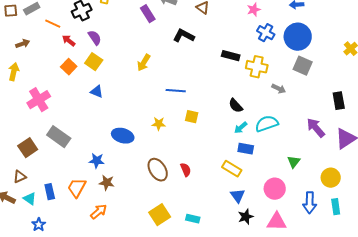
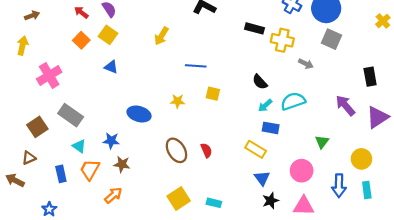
cyan triangle: (30, 199) -> (79, 146), moved

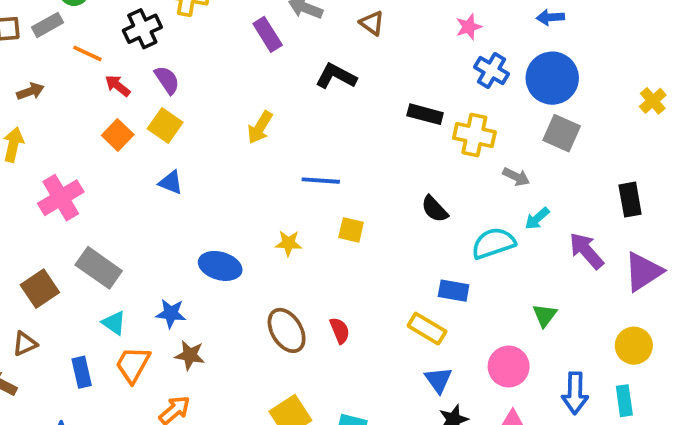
cyan arrow: (265, 105) -> (537, 219), moved
yellow circle: (361, 159) -> (634, 346), moved

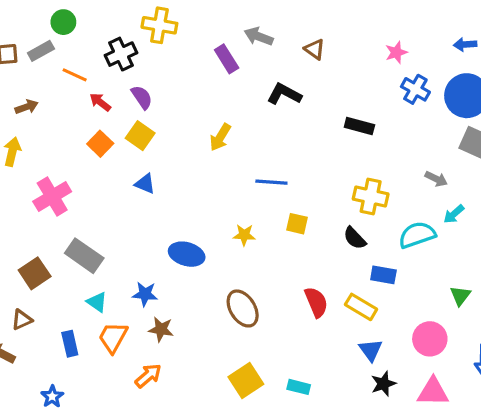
yellow cross: (474, 135) -> (371, 196), moved
black semicircle: (435, 209) -> (355, 238), moved
red semicircle: (340, 330) -> (316, 302), moved, size x1.4

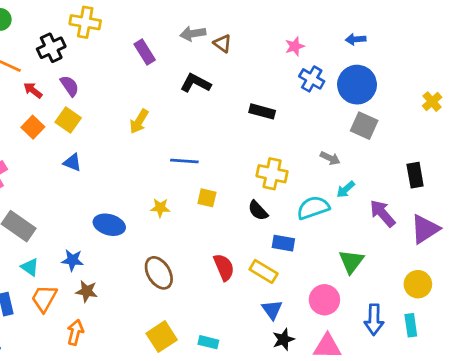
gray arrow: (259, 36) -> (193, 34), moved, turned -30
green triangle: (460, 296) -> (351, 262), size x1.4
orange arrow: (148, 376) -> (75, 332), turned -35

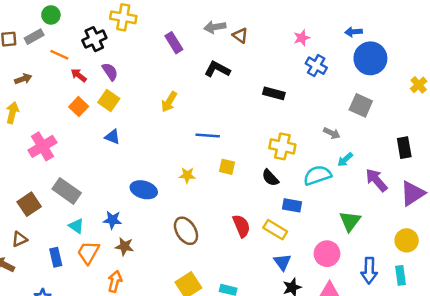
blue circle: (357, 85) -> (370, 58), moved

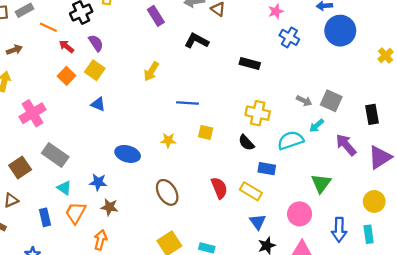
gray square: (361, 105) -> (331, 101), moved

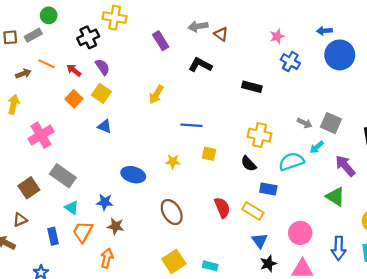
orange line: (48, 27) -> (46, 64), moved
green triangle: (321, 183) -> (335, 197), moved, turned -35

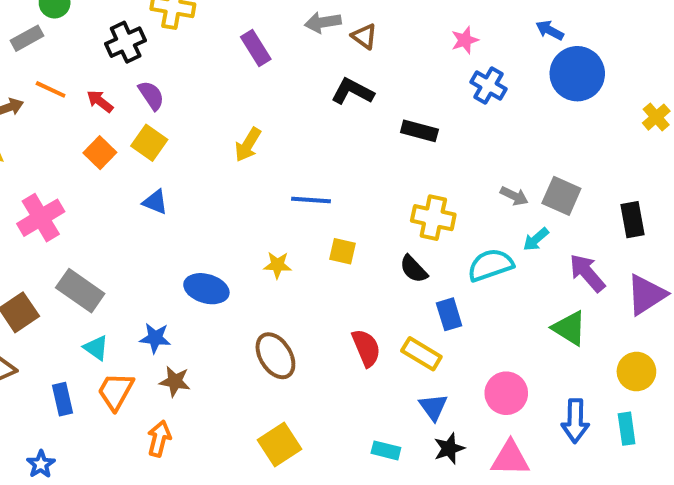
blue arrow: (324, 31) -> (550, 30), turned 32
black L-shape: (200, 65) -> (352, 91), moved
blue rectangle: (268, 189) -> (449, 314), turned 63
cyan rectangle: (210, 266) -> (386, 450), moved

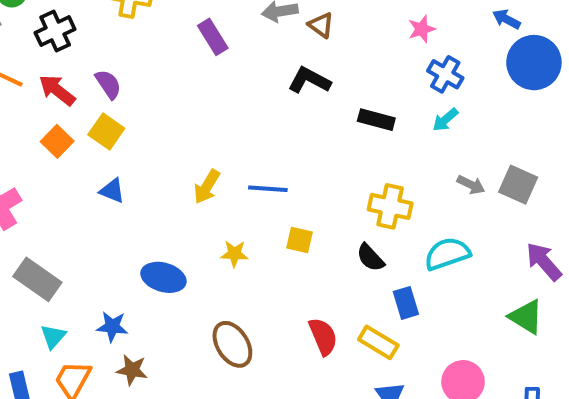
black cross: (126, 42) -> (55, 31), moved
red arrow: (100, 101) -> (57, 90), size x1.4
yellow arrow: (248, 145) -> (207, 187), moved
cyan arrow: (536, 239) -> (445, 120), moved
cyan triangle: (96, 348) -> (53, 336), turned 36

